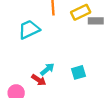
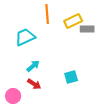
cyan arrow: (47, 69) -> (33, 66), moved

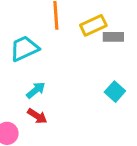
cyan square: (71, 77) -> (115, 92), moved, turned -32

